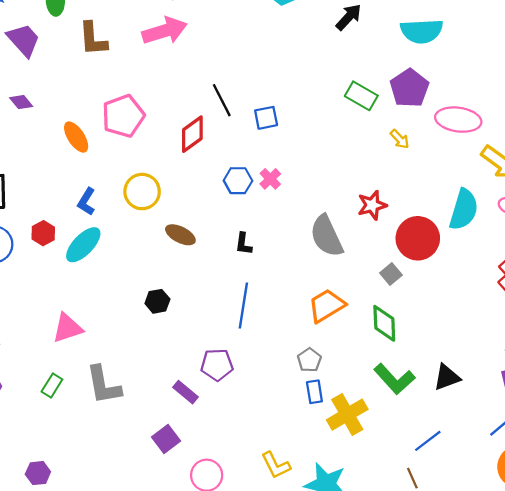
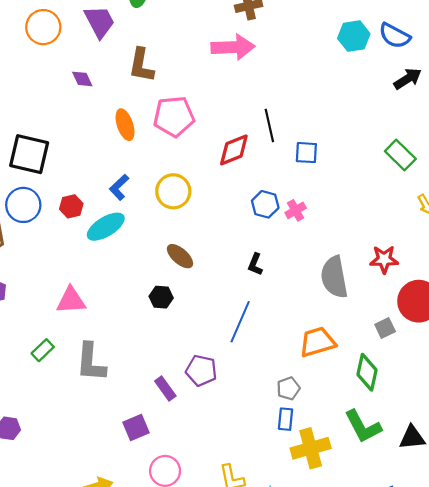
brown L-shape: (93, 39) -> (141, 65), moved
brown ellipse: (180, 235) -> (180, 256), moved

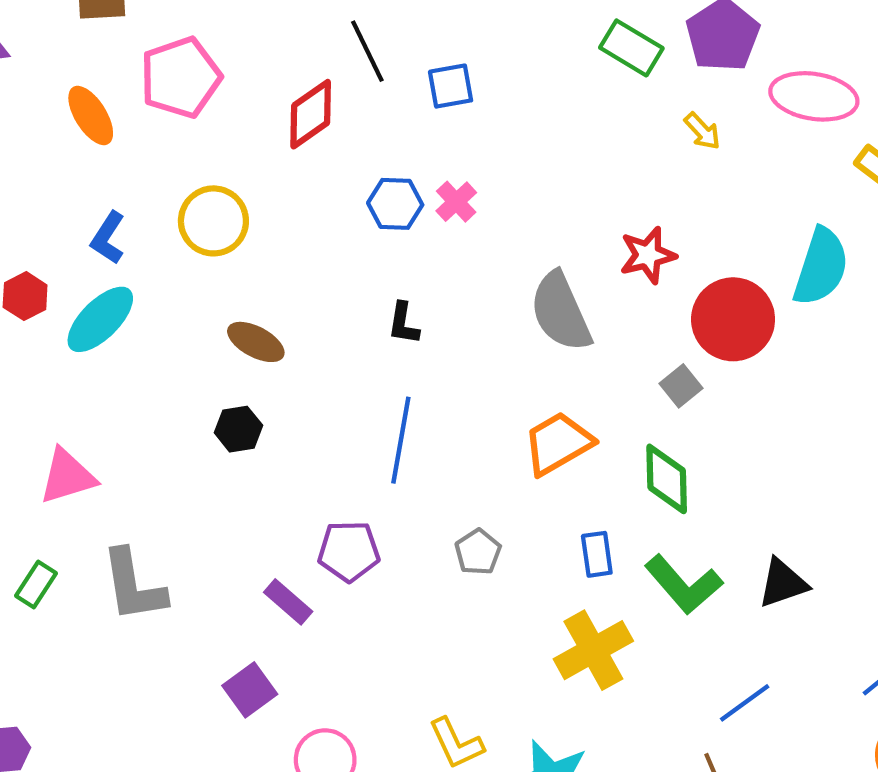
gray pentagon: (288, 388) -> (478, 552), moved
blue rectangle: (286, 419) -> (597, 554), moved

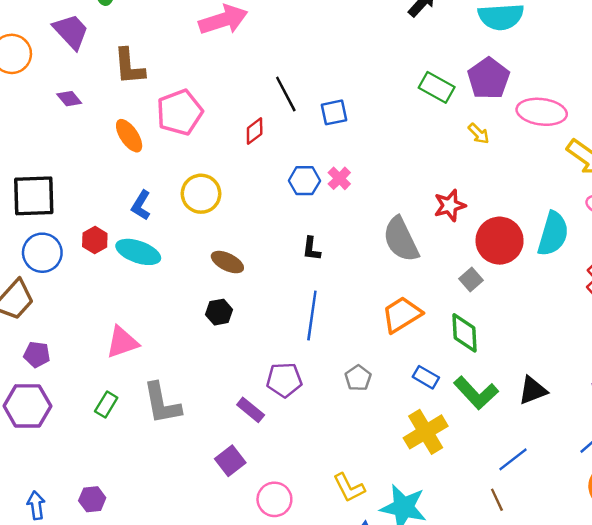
red diamond: (311, 114) -> (255, 131), size x0.7
cyan semicircle: (821, 267) -> (553, 234), moved
cyan ellipse: (100, 319) -> (138, 252), turned 66
blue rectangle: (597, 554) -> (426, 377), turned -50

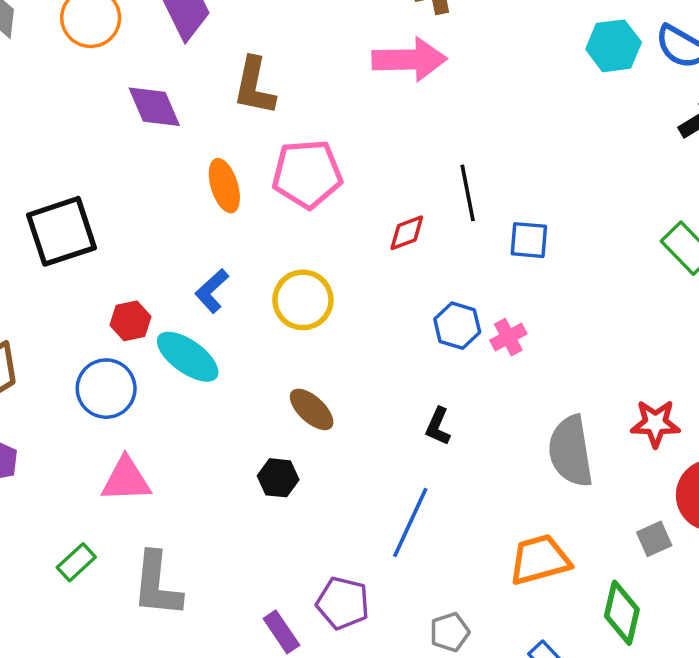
purple diamond: (69, 99) -> (154, 107), size x1.5
black square: (34, 196) -> (62, 231), turned -33
blue circle: (42, 253) -> (106, 389), moved

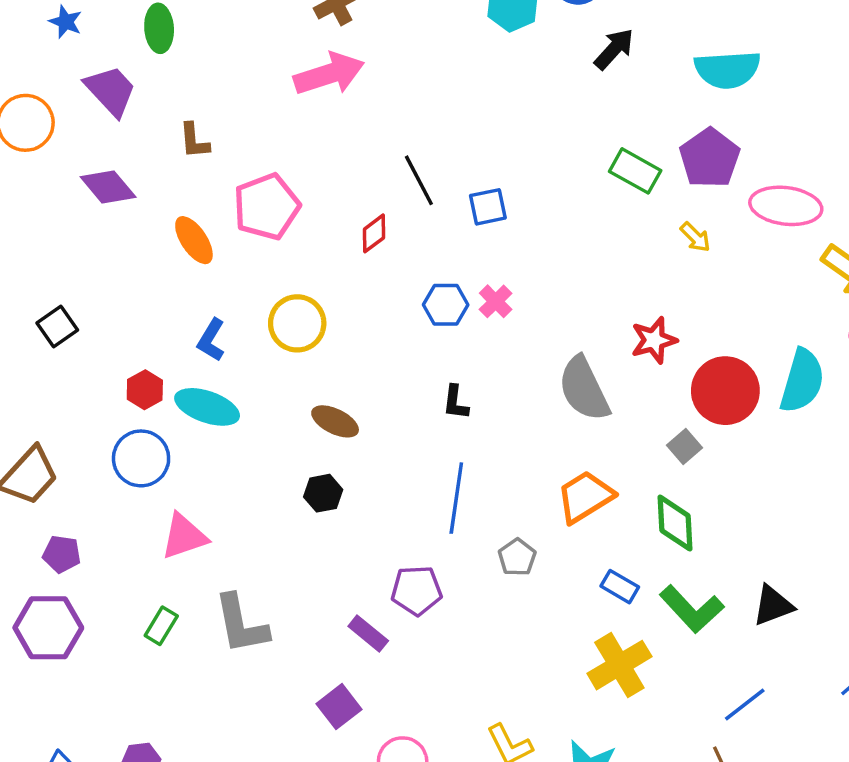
brown L-shape: (254, 86) -> (194, 141), size x0.7
black square: (62, 231) -> (57, 326), size x0.6
gray pentagon: (450, 632) -> (517, 557), moved

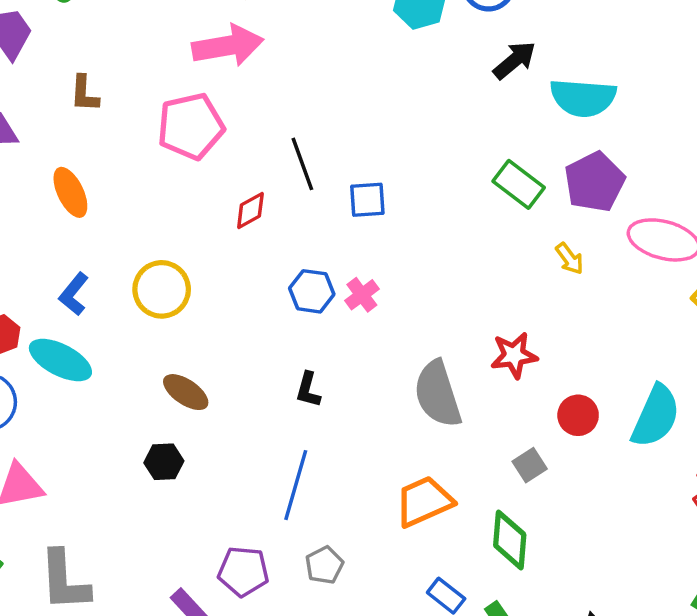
cyan semicircle: (727, 70) -> (583, 98), moved
pink pentagon: (267, 207) -> (191, 126), moved
red circle: (725, 391) -> (578, 415), size x0.6
gray pentagon: (517, 557) -> (324, 565), moved

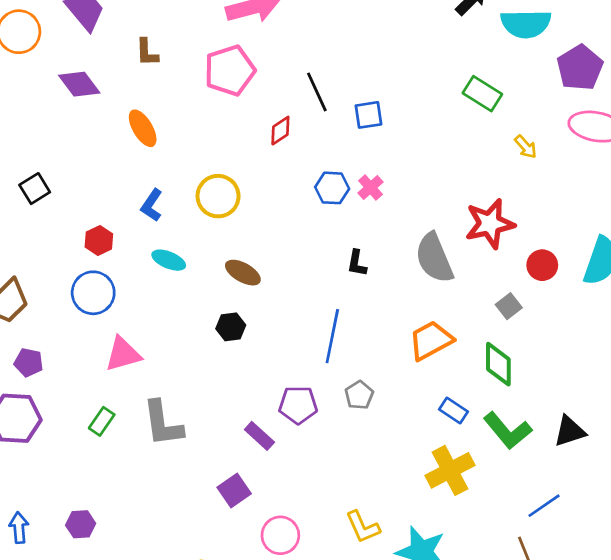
purple pentagon: (594, 182) -> (580, 68), moved
red star: (514, 355) -> (490, 224), size x1.4
cyan ellipse: (60, 360) -> (169, 260), moved, size x0.7
black L-shape: (308, 390) -> (357, 263), moved

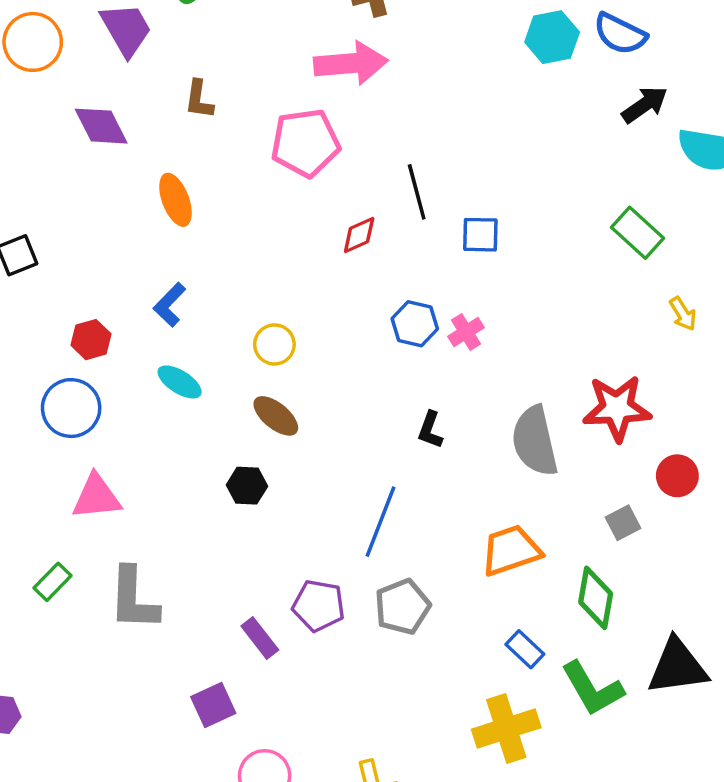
yellow circle: (218, 196) -> (274, 344), moved, size x0.7
gray pentagon: (359, 395) -> (402, 607), size x1.4
black triangle: (570, 431) -> (677, 667), moved, size x1.4

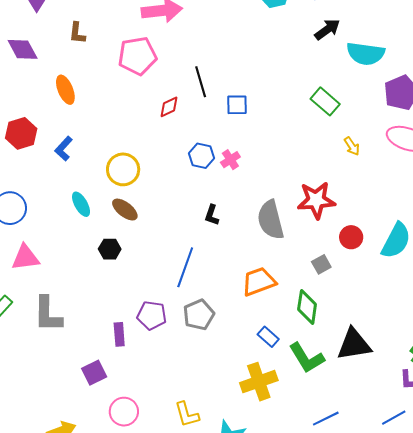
red hexagon: (91, 340) -> (21, 133), moved, size x1.4
yellow circle: (274, 344) -> (123, 169), size x1.4
cyan ellipse: (180, 382) -> (81, 204), moved, turned 30
purple rectangle: (260, 638) -> (119, 334), turned 35

